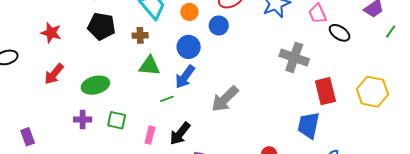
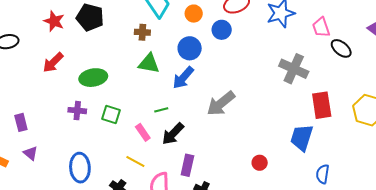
black pentagon: (102, 26) -> (90, 17), moved
green line: (167, 99) -> (161, 110), moved
pink rectangle: (150, 135) -> (143, 132), turned -54

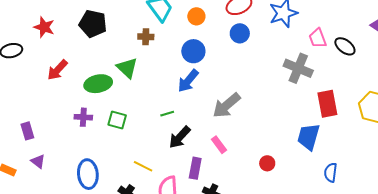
red star: (54, 21) -> (44, 27), moved
pink trapezoid: (321, 27) -> (318, 38), moved
blue circle: (222, 30) -> (240, 33), moved
green triangle: (149, 64) -> (127, 68), moved, turned 35
pink rectangle: (143, 132) -> (219, 145), moved

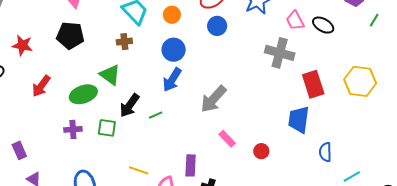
black arrow: (180, 137) -> (130, 105), moved
pink rectangle: (219, 145) -> (227, 139), moved

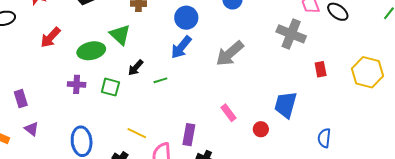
red rectangle: (313, 84) -> (321, 69), size x0.6
gray arrow: (213, 99) -> (230, 53), moved
black arrow: (130, 105) -> (136, 68), size x0.7
blue trapezoid: (299, 120) -> (286, 105), moved

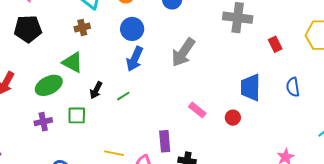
blue semicircle: (324, 138) -> (293, 87), moved

